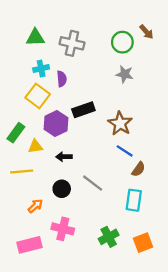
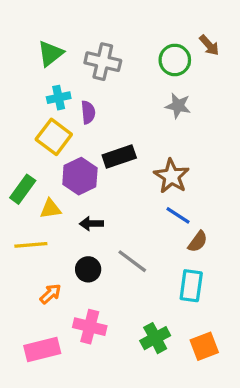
green triangle: (35, 38) -> (50, 53), turned -36

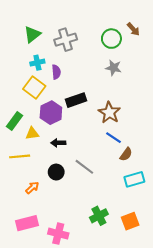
gray cross: (103, 62) -> (66, 40), turned -30
cyan rectangle: (191, 286) -> (134, 179), moved, turned 66
pink cross: (90, 327) -> (58, 234), moved

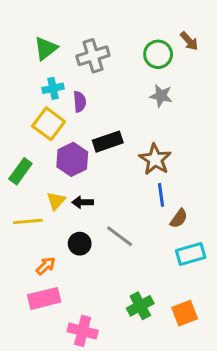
yellow triangle: (32, 133) -> (56, 201), moved, turned -40
blue line: (114, 138) -> (161, 195), turned 49
pink rectangle: (27, 223) -> (44, 298), moved

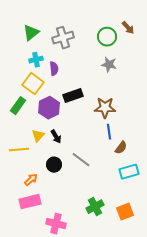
brown star: (155, 159) -> (105, 108), turned -30
green rectangle: (20, 171) -> (18, 106), moved
black arrow: (83, 202) -> (56, 137), turned -120

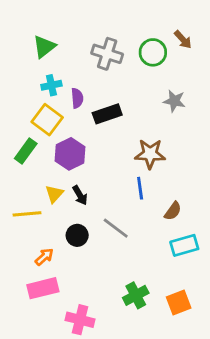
gray cross: (63, 38) -> (107, 54), moved, turned 35
gray star: (109, 65) -> (174, 101), moved
black rectangle: (73, 96) -> (107, 114), moved
blue line: (109, 132) -> (140, 188), moved

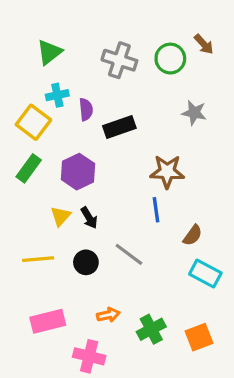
yellow square: (47, 120) -> (33, 122), moved
yellow line: (27, 214) -> (38, 259), moved
cyan rectangle: (184, 245) -> (205, 273), turned 44
orange arrow: (44, 257) -> (108, 315), moved, turned 30

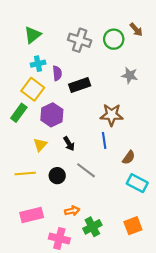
yellow square: (33, 122) -> (33, 89), moved
black arrow: (89, 218) -> (69, 144), moved
green cross: (151, 329) -> (92, 227), moved

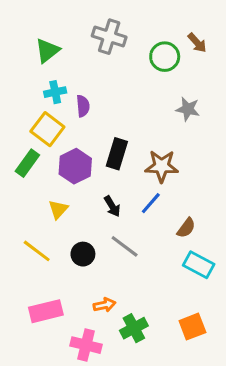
gray cross: (80, 40) -> (109, 37), moved
black rectangle: (80, 85) -> (117, 154), moved, turned -54
blue line: (104, 140) -> (151, 203), turned 49
black arrow: (69, 144) -> (112, 206), moved
yellow line: (25, 173) -> (37, 251), turned 42

